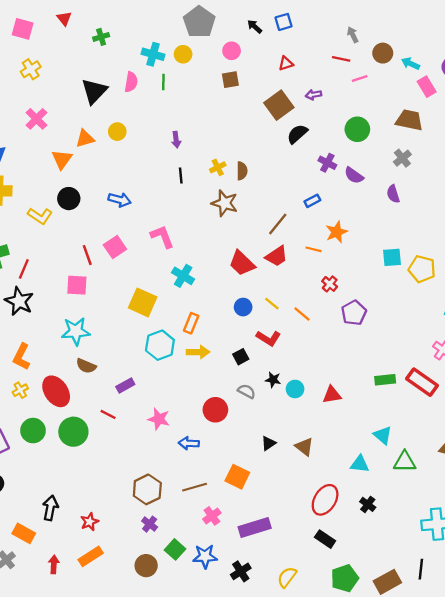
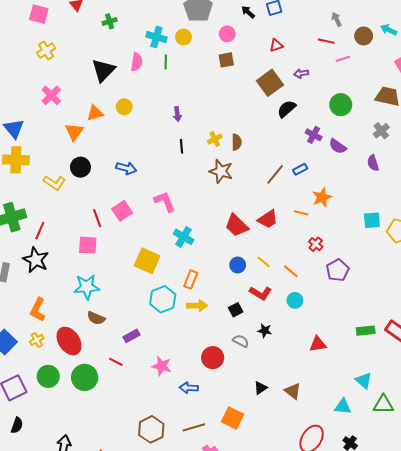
cyan arrow: (410, 63) -> (389, 30), moved
brown line: (278, 224) -> (275, 174), moved
cyan circle: (295, 389) -> (295, 300), moved

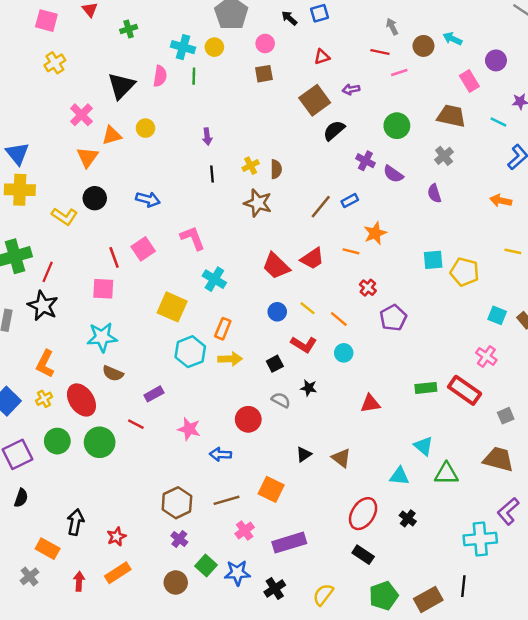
pink cross: (51, 95) -> (81, 115), moved

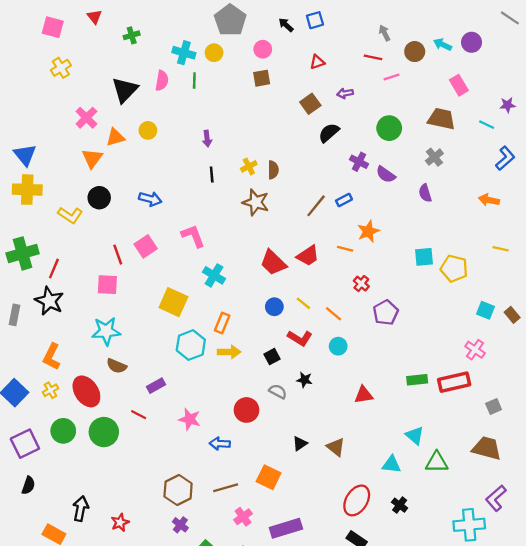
purple circle: (496, 60) -> (472, 42), moved
brown square: (315, 100) -> (310, 104), size x0.7
red rectangle: (465, 390) -> (454, 382), turned -48

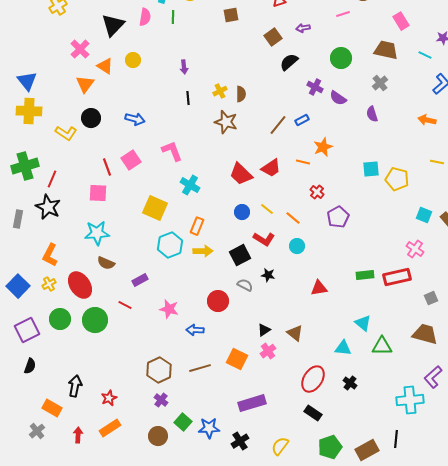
orange triangle: (115, 137) -> (105, 66), turned 48
black square: (272, 357) -> (240, 255), size x1.5
pink cross: (243, 517) -> (268, 351), moved

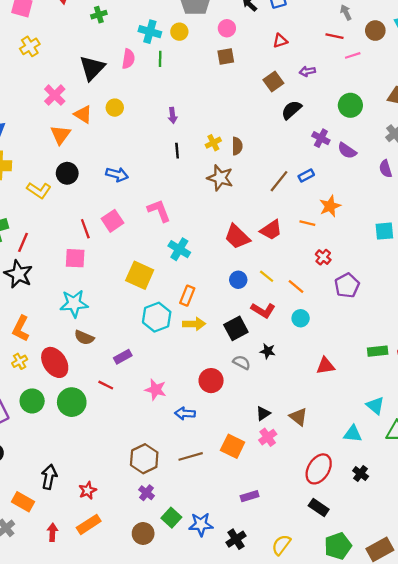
purple rectangle: (252, 403) -> (250, 496), size x0.6

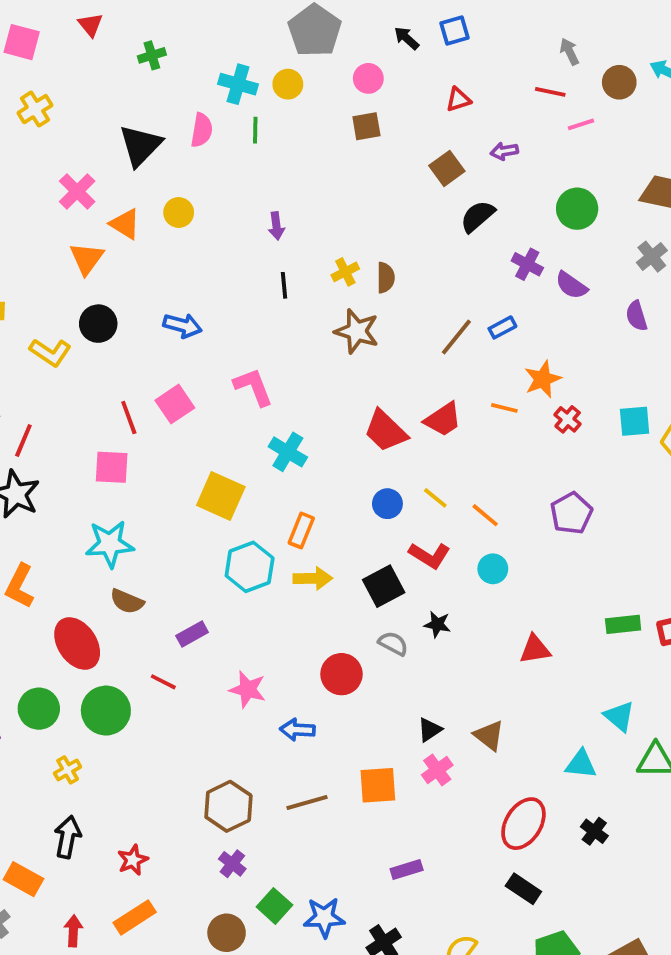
red cross: (323, 257) -> (568, 419), moved
yellow cross: (20, 361) -> (68, 770), moved
orange square: (233, 446) -> (378, 785), turned -30

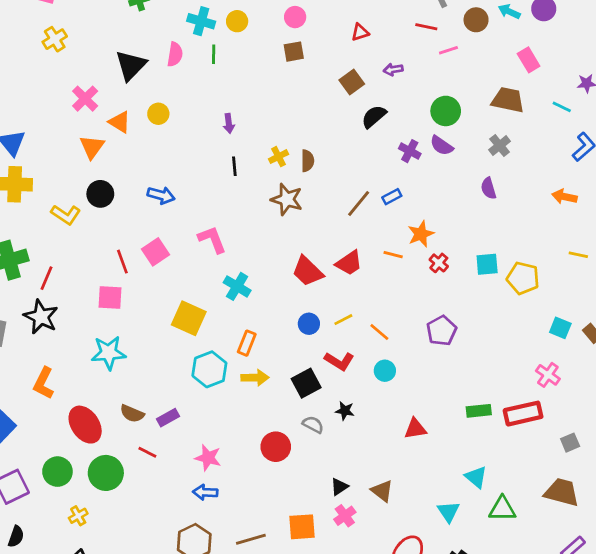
purple semicircle: (571, 285) -> (442, 146), moved
yellow line: (435, 498) -> (343, 320), turned -66
brown semicircle: (127, 601) -> (132, 414), moved
blue arrow: (297, 730) -> (205, 492), moved
cyan triangle: (581, 764) -> (448, 512), turned 50

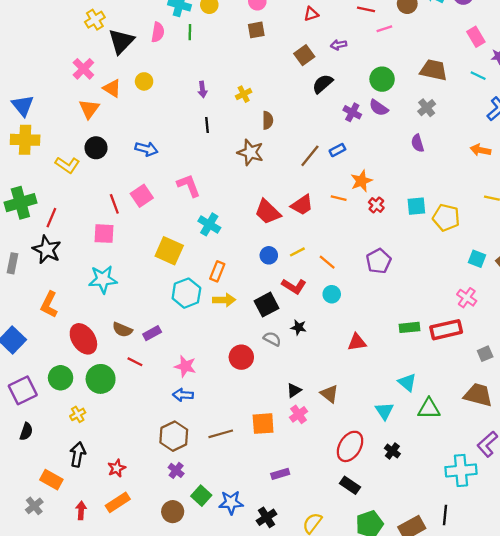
yellow cross: (55, 39) -> (95, 20), moved
pink rectangle: (529, 60) -> (476, 37), moved
yellow cross: (279, 157) -> (244, 94), moved

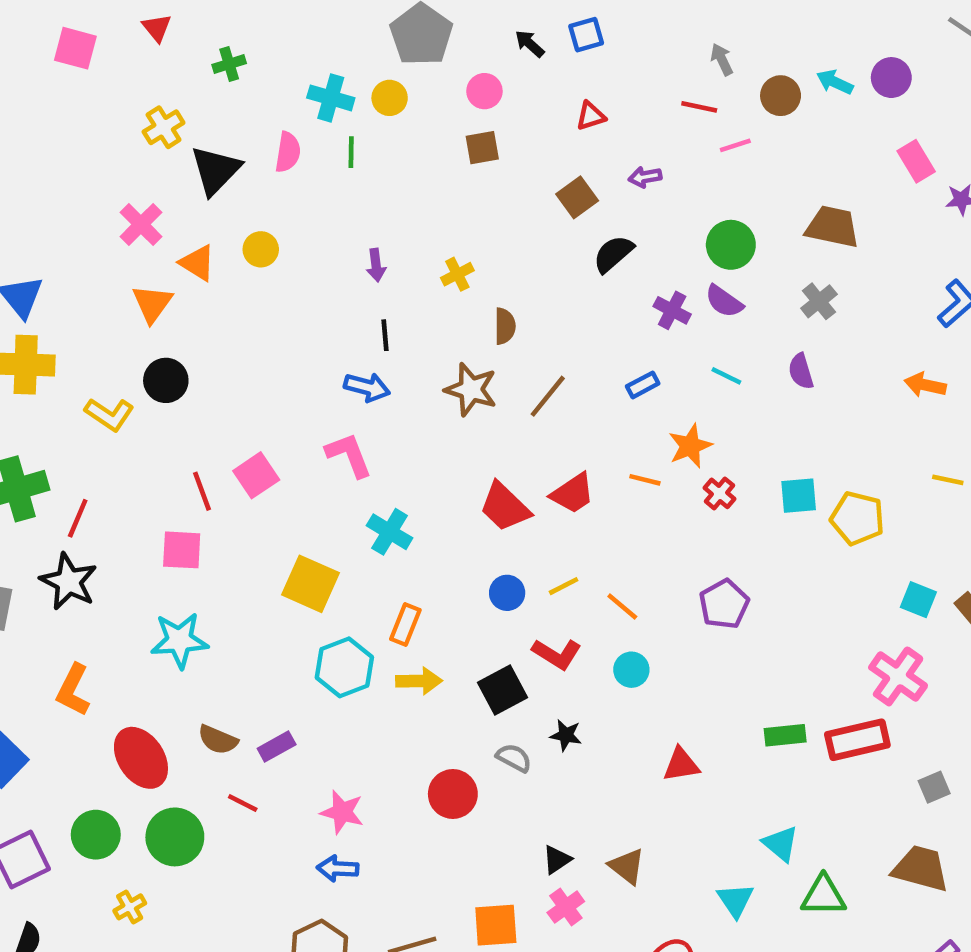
cyan line: (478, 76) -> (726, 376), moved
blue arrow: (146, 149) -> (367, 387), moved
brown line: (310, 156) -> (548, 396), moved
pink cross: (467, 298) -> (898, 676), size x1.4

